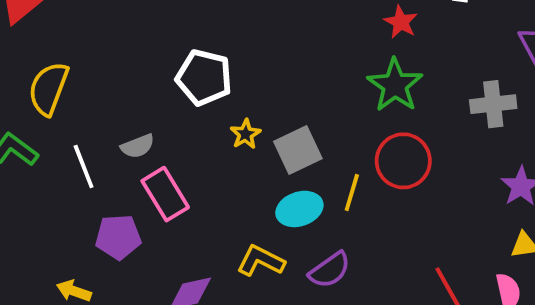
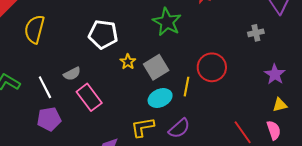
green star: (395, 85) -> (167, 22), moved
yellow semicircle: (48, 89) -> (34, 29), moved
gray cross: (493, 104) -> (256, 33), size x0.7
purple pentagon: (118, 237) -> (49, 119), moved
yellow L-shape: (261, 261) -> (143, 127), turned -30

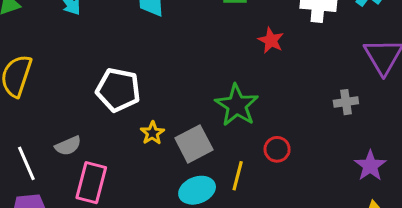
green star: (167, 22) -> (237, 105), moved
red circle: (212, 67) -> (277, 149), size x0.6
pink rectangle: (89, 97) -> (91, 183), turned 48

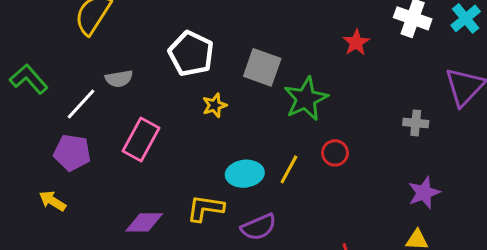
gray square: (194, 144) -> (262, 67), moved, turned 33
gray semicircle: (68, 146) -> (119, 79), moved
white line: (26, 163) -> (81, 104), turned 52

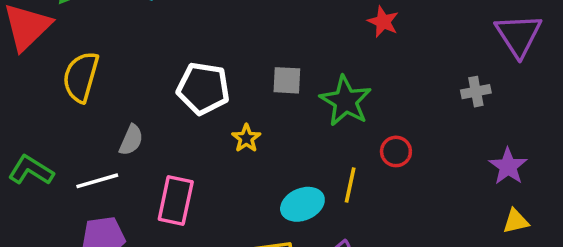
gray square: (262, 67) -> (287, 80), size x0.7
gray semicircle: (119, 79) -> (131, 140), turned -40
white line: (81, 104) -> (97, 181), turned 48

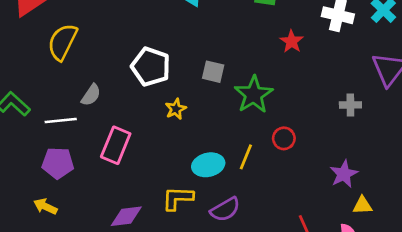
purple star: (508, 166) -> (344, 174), moved

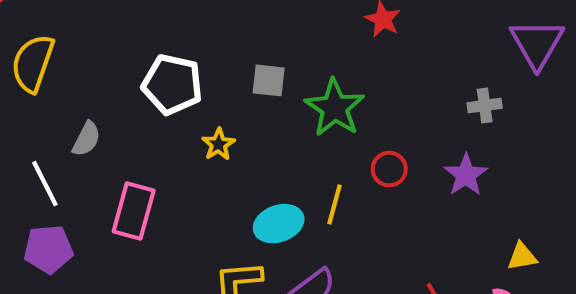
white line: (61, 120) -> (45, 184), turned 76
purple star: (344, 174) -> (466, 175), moved

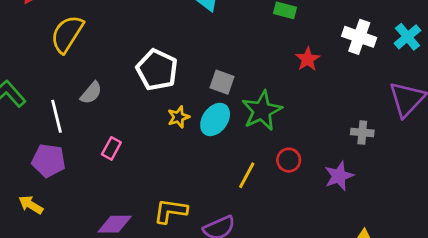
pink rectangle: (134, 211) -> (111, 148), size x0.6
cyan ellipse: (279, 224) -> (215, 119), moved, turned -48

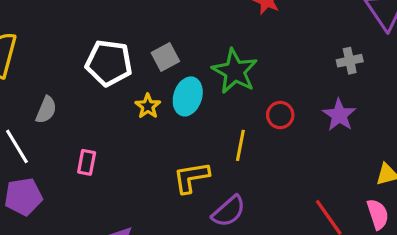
gray square: (222, 82) -> (165, 57), moved, turned -30
yellow L-shape: (170, 211) -> (191, 177), moved

